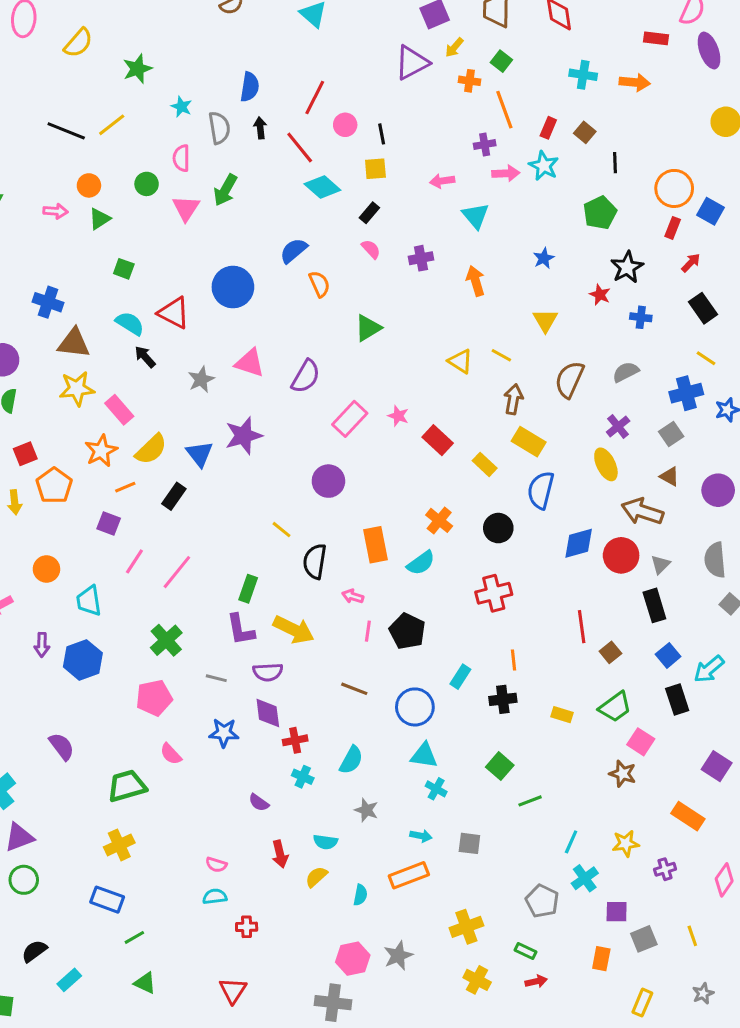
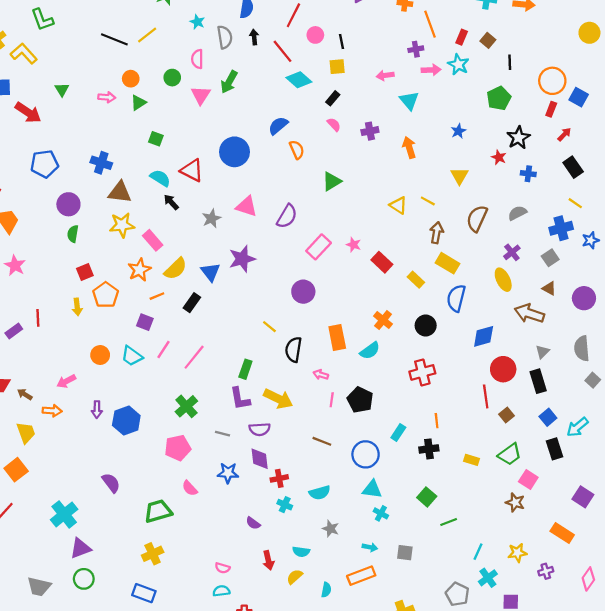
red circle: (621, 555) -> (503, 369), moved
cyan trapezoid: (89, 601) -> (132, 356), moved, turned -45
cyan semicircle: (351, 760) -> (320, 493), turned 45

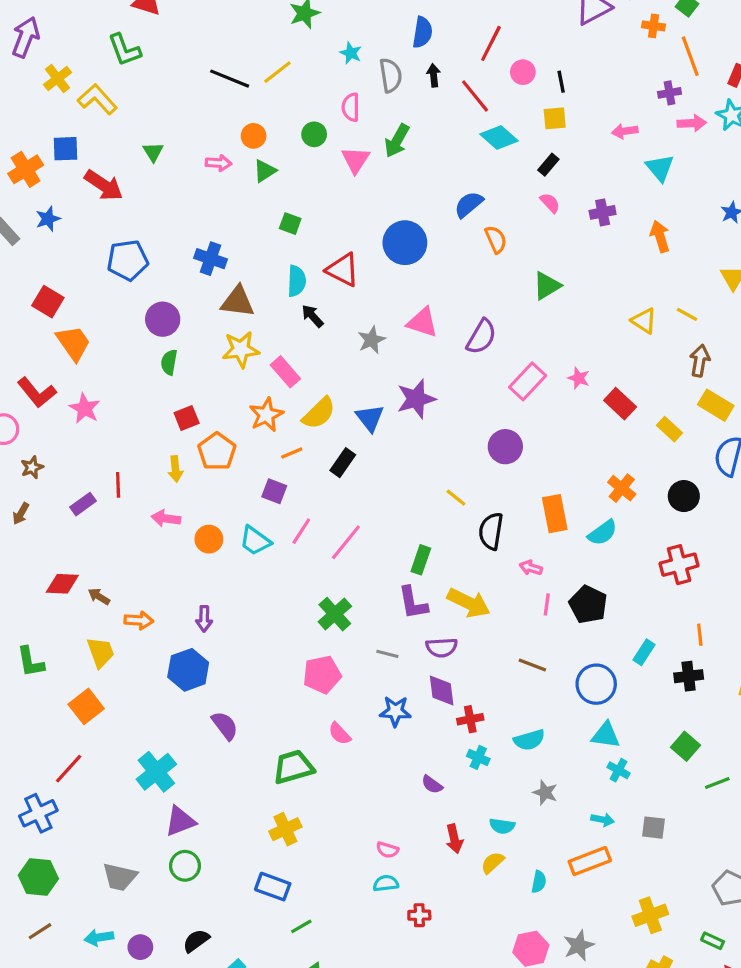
cyan semicircle: (160, 178) -> (297, 281), turned 60
pink arrow: (66, 381) -> (166, 518), moved, turned 36
blue hexagon: (126, 421) -> (188, 670), moved

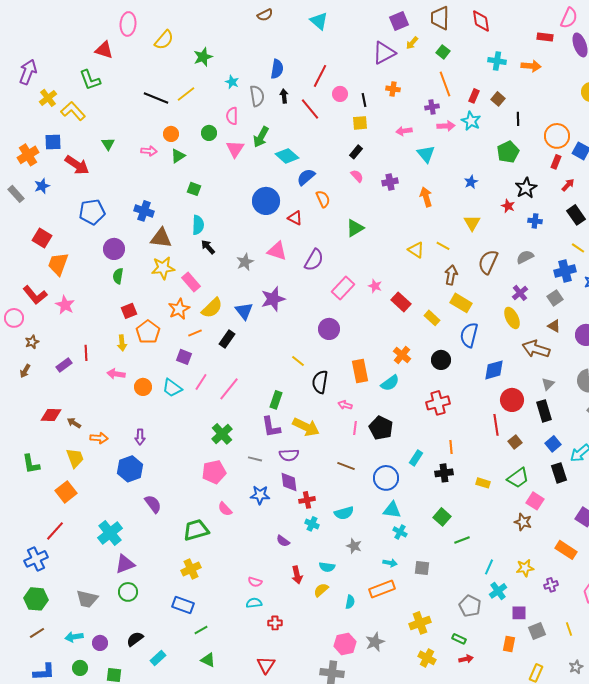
orange cross: (654, 26) -> (393, 89), moved
cyan diamond: (499, 137) -> (287, 156), moved
red triangle: (343, 270) -> (295, 218), moved, size x0.7
orange trapezoid: (73, 343) -> (58, 264), turned -125

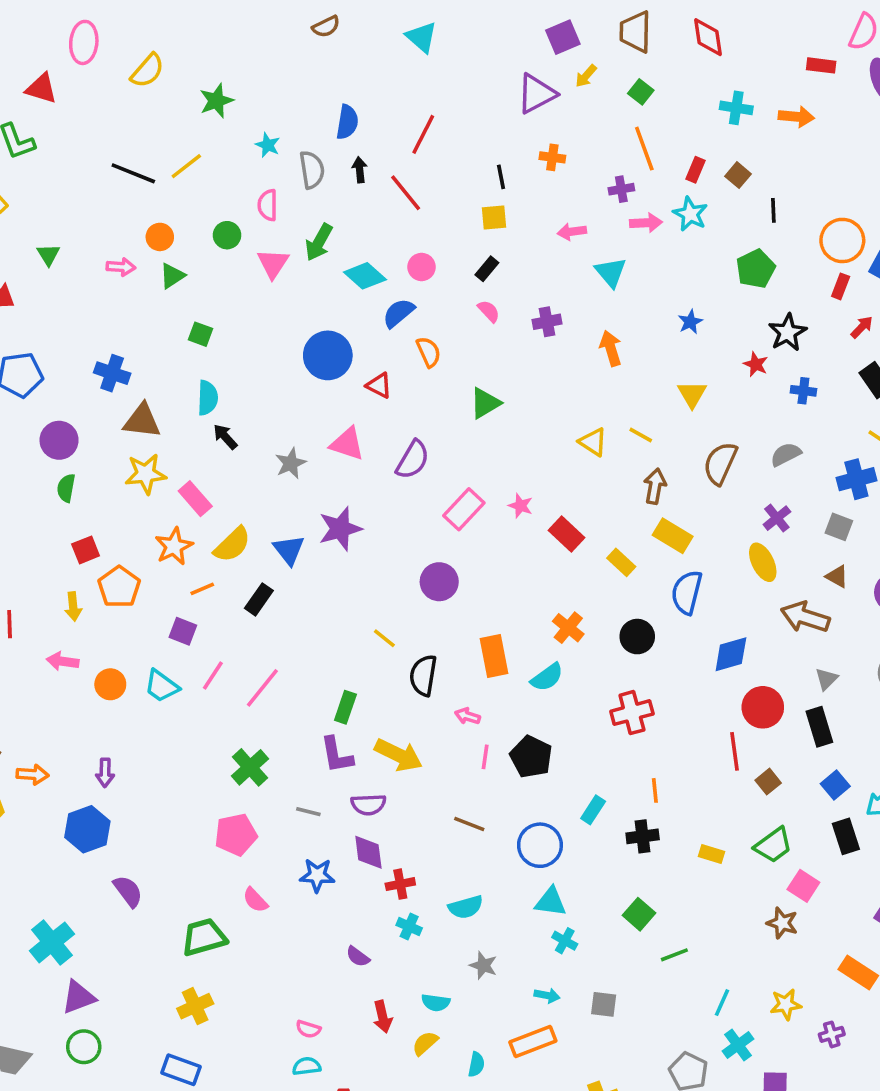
pink circle: (340, 94) -> (422, 267), moved
gray square: (555, 298) -> (839, 527), turned -35

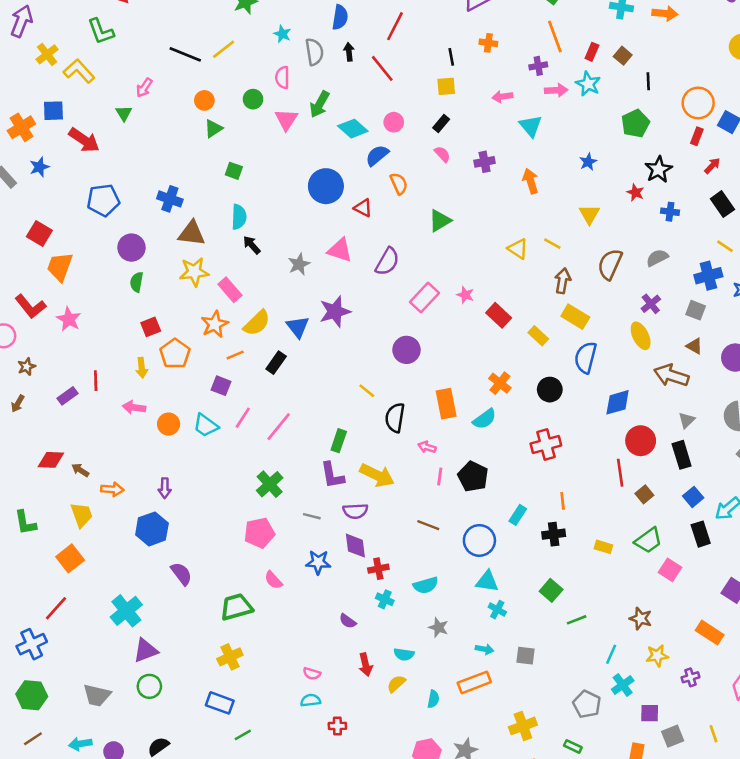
pink arrow: (121, 267) -> (144, 88), moved, turned 120
brown star: (782, 923) -> (641, 619), moved

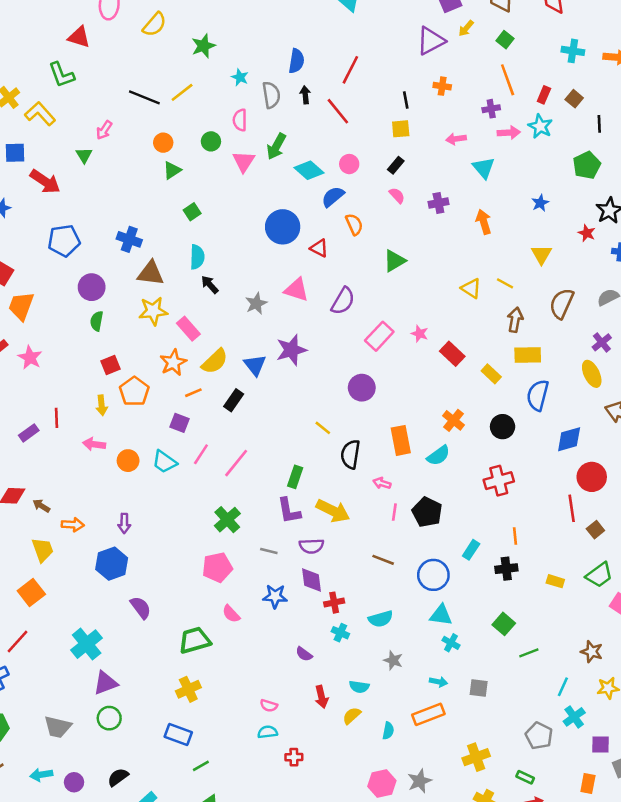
green square: (234, 171) -> (192, 212), turned 36
yellow rectangle: (575, 317) -> (528, 355), turned -32

